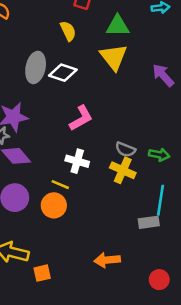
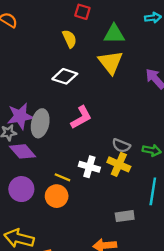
gray ellipse: (36, 67) -> (40, 123), moved
white cross: (77, 161) -> (89, 167), moved
gray rectangle: (149, 222) -> (125, 216), moved

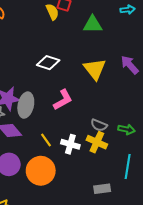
yellow semicircle: (69, 39) -> (52, 12), moved
yellow triangle: (111, 62) -> (95, 69), moved
yellow line: (62, 177) -> (46, 140), moved, turned 32
orange circle: (57, 196) -> (41, 171), size x1.4

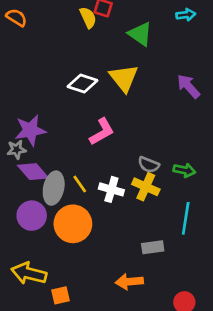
green triangle: (93, 24) -> (140, 34), turned 36
yellow triangle: (95, 69) -> (124, 78), moved
gray ellipse: (26, 105) -> (54, 188), moved

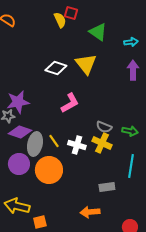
cyan arrow: (186, 15) -> (131, 42), moved
purple arrow: (188, 86) -> (133, 70), turned 42
purple diamond: (33, 172) -> (20, 132), turned -30

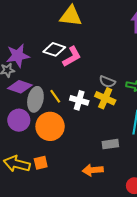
yellow triangle: (86, 64) -> (71, 16), moved, turned -45
white diamond: (56, 68) -> (54, 49), moved
orange square: (40, 222) -> (41, 163), moved

